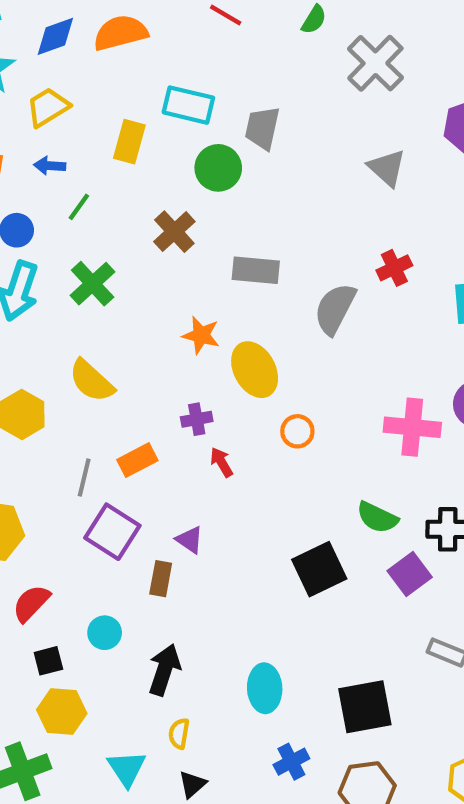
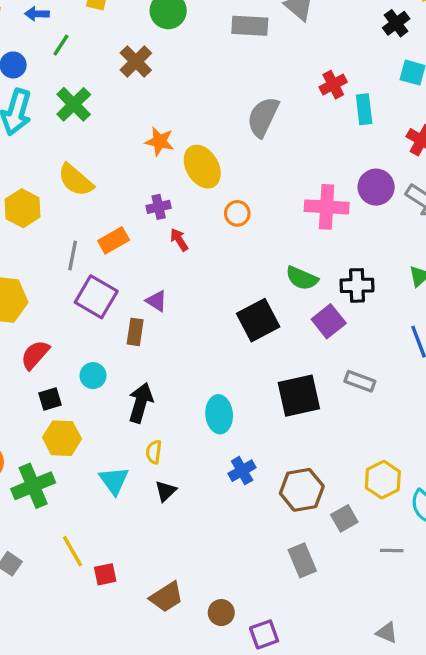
red cross: (394, 268) -> (333, 85), moved
gray rectangle: (256, 270) -> (250, 26), moved
black square: (365, 707) -> (299, 396), moved

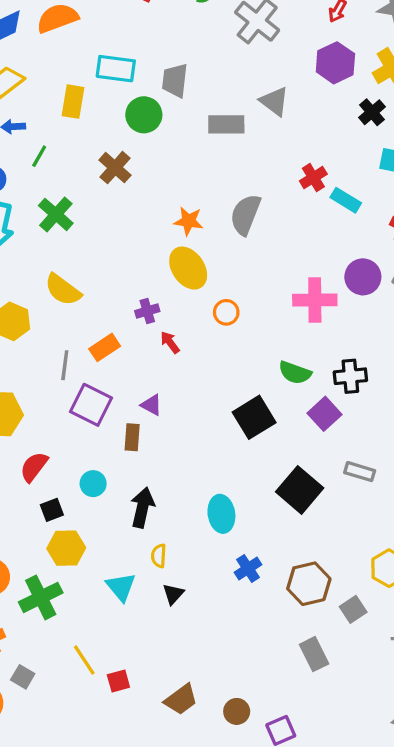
cyan rectangle: (364, 109) -> (346, 200), turned -48
orange star: (160, 141) -> (189, 221), moved
black square: (299, 396) -> (300, 490), turned -33

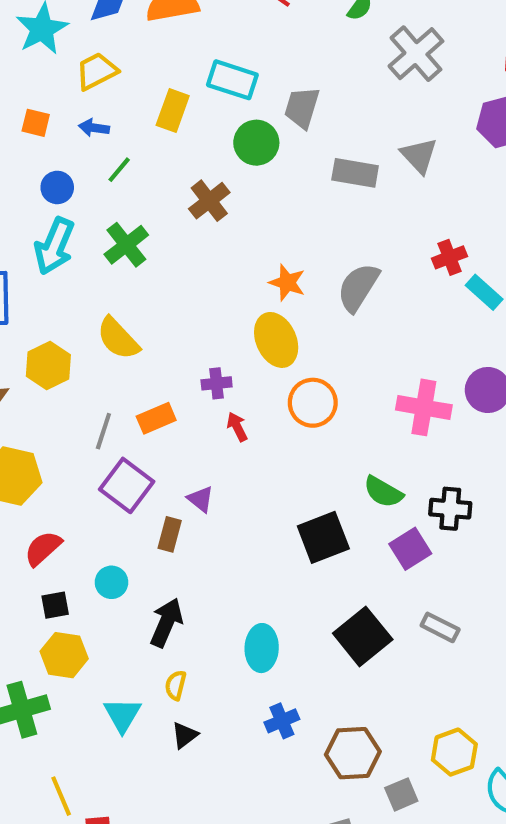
orange circle: (226, 312) -> (313, 403), size x1.5

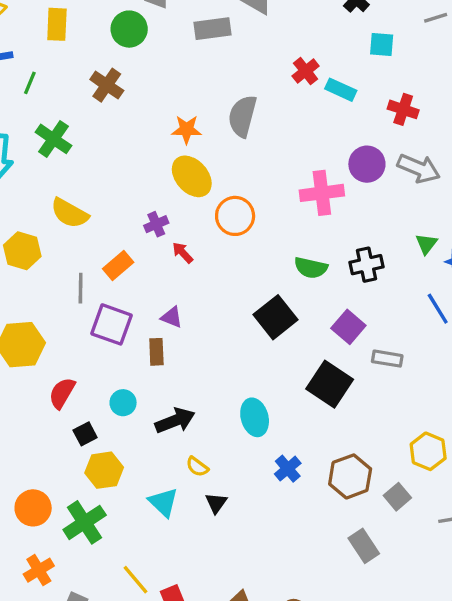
purple square: (410, 549) -> (348, 327), moved
black arrow: (166, 623) -> (175, 421), turned 63
yellow semicircle: (176, 685) -> (197, 467), turned -50

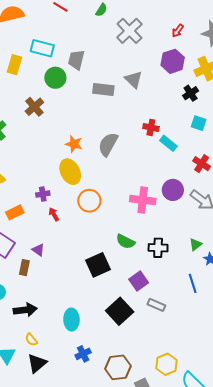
red cross: (306, 71) -> (151, 127), turned 35
black triangle: (216, 503) -> (37, 363), size x1.5

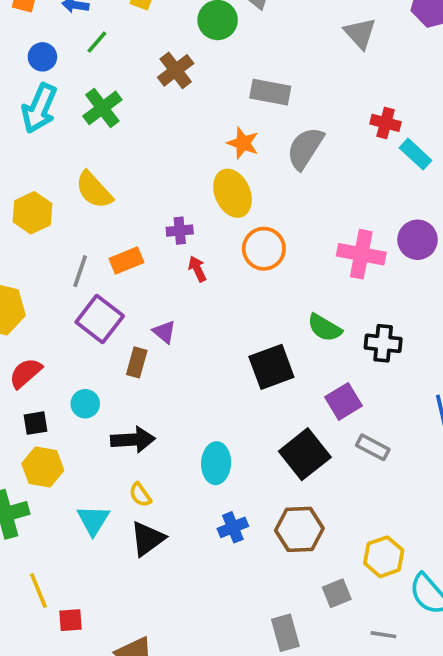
gray rectangle: (103, 90) -> (270, 92), moved
brown hexagon: (118, 367) -> (299, 529), moved

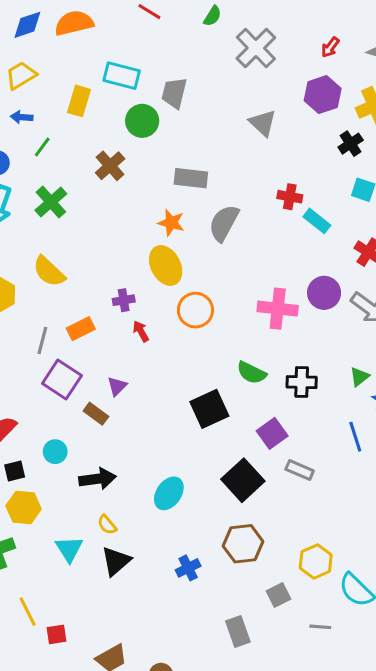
purple triangle: (164, 332) -> (117, 386), turned 40
brown rectangle: (137, 362) -> (96, 414), turned -65
cyan ellipse: (216, 463) -> (169, 493), turned 36
blue cross: (233, 527) -> (188, 568), moved

